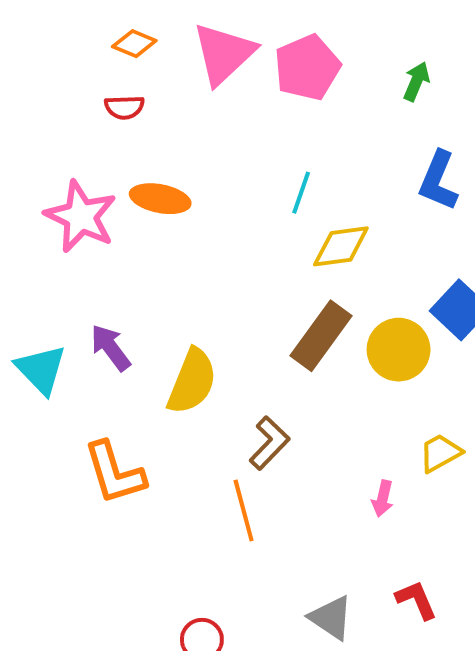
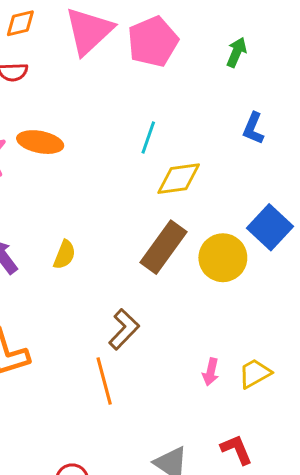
orange diamond: (134, 44) -> (20, 23), turned -36
blue L-shape: (438, 181) -> (253, 128), size x0.7
yellow semicircle: (192, 381) -> (65, 255), moved, size x0.6
yellow trapezoid: (440, 453) -> (255, 373), moved

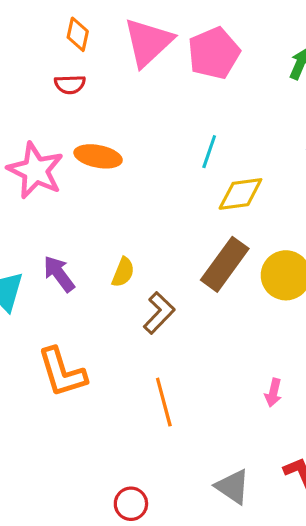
orange diamond: (20, 23) -> (78, 34), turned -64
brown L-shape: (124, 329) -> (159, 313), moved

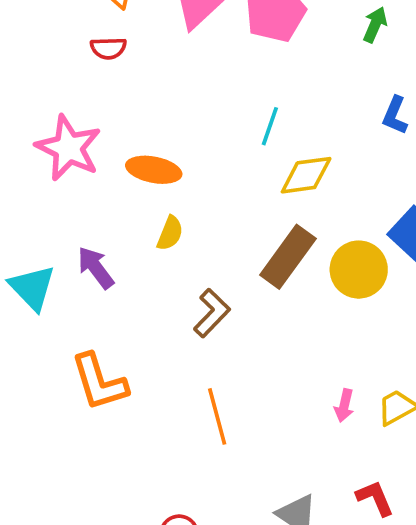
orange ellipse: (98, 156) -> (154, 170), moved
yellow semicircle: (123, 272) -> (170, 233), moved

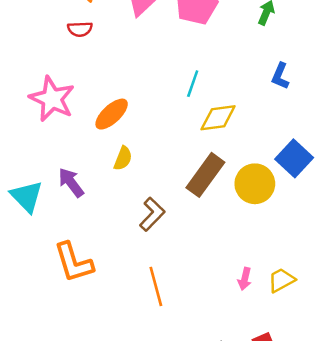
orange ellipse: (154, 170) -> (112, 114), turned -54

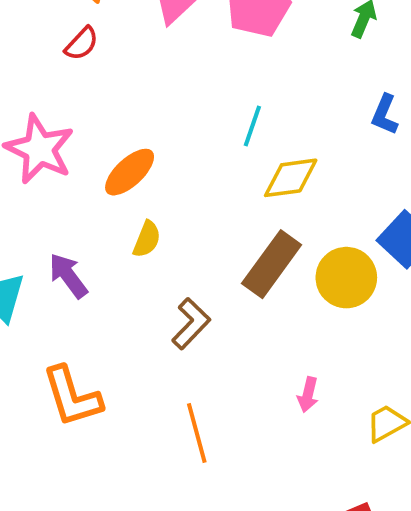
red semicircle: (80, 29) -> (82, 44), turned -45
pink arrow: (245, 279) -> (308, 395), moved

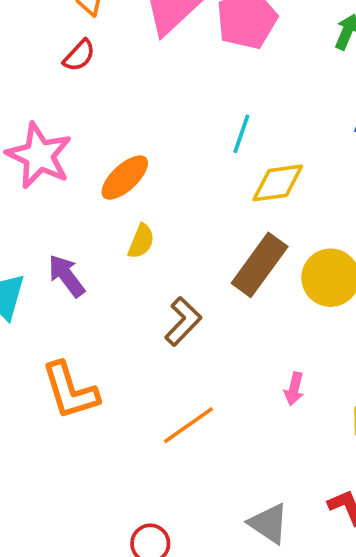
orange line: (197, 433) -> (189, 425), turned 70

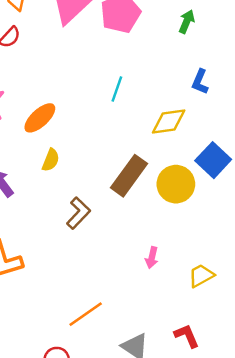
yellow diamond: (278, 183) -> (169, 122), moved
orange line: (189, 425) -> (86, 314), moved

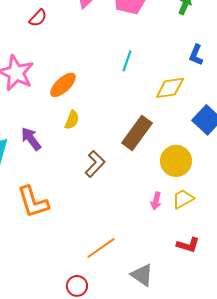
yellow circle: (176, 184) -> (176, 161), moved
yellow trapezoid: (201, 276) -> (183, 199), moved
red L-shape: (187, 336) -> (188, 245), moved, turned 130

